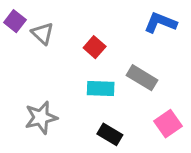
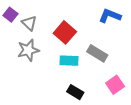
red square: (95, 47) -> (65, 32), size x1.5
gray star: (41, 118) -> (28, 50), moved

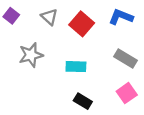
gray triangle: (29, 23) -> (49, 17), moved
red square: (65, 32) -> (82, 24), moved
gray rectangle: (97, 53) -> (126, 58), moved

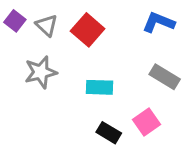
gray triangle: (49, 17) -> (47, 25), moved
red square: (82, 24) -> (88, 30), moved
pink square: (127, 93) -> (146, 122), moved

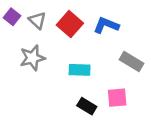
blue L-shape: (159, 22) -> (106, 25), moved
pink square: (146, 122) -> (117, 98), turned 30

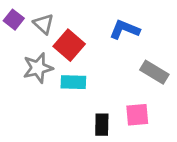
red square: (70, 24) -> (69, 45), moved
cyan rectangle: (80, 70) -> (73, 82), moved
black rectangle: (87, 106) -> (102, 125), turned 60

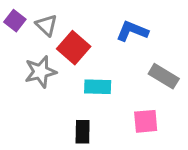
cyan rectangle: (73, 82) -> (98, 87), moved
black rectangle: (102, 125) -> (83, 132), moved

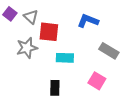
red square: (74, 48) -> (49, 32), turned -35
pink square: (146, 121) -> (97, 81), turned 36

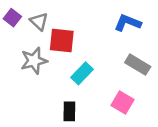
blue L-shape: (88, 21) -> (128, 23), moved
cyan rectangle: (65, 58) -> (82, 73), turned -48

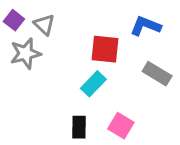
red square: (62, 40) -> (105, 49), moved
gray star: (34, 61) -> (26, 53), moved
pink square: (123, 103) -> (121, 126), moved

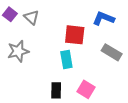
gray star: (26, 53) -> (18, 51), moved
cyan rectangle: (93, 84) -> (66, 60), turned -54

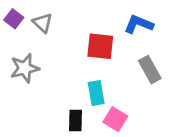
gray rectangle: (112, 52) -> (150, 70), turned 30
cyan rectangle: (66, 60) -> (96, 93), moved

